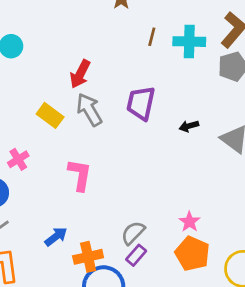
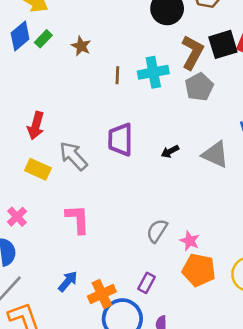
red arrow: (80, 74) -> (36, 126), moved
gray semicircle: (133, 233) -> (157, 231), moved

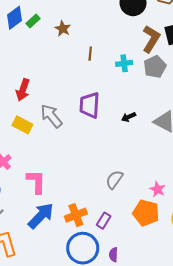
cyan cross: (153, 72) -> (124, 63), moved, size x0.7
pink L-shape: (78, 219) -> (36, 182), moved
pink star: (190, 241) -> (158, 189), moved
blue arrow: (68, 281) -> (41, 216), size x1.6
orange cross: (102, 294) -> (76, 215), moved

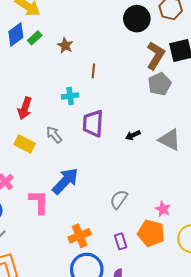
cyan cross: (124, 63) -> (70, 96), moved
gray arrow: (51, 116) -> (54, 135), size x0.7
blue arrow: (41, 216) -> (65, 181), moved
purple rectangle: (104, 221) -> (121, 241), moved, turned -49

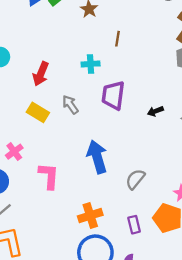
blue arrow: (65, 181) -> (97, 157), moved, turned -64

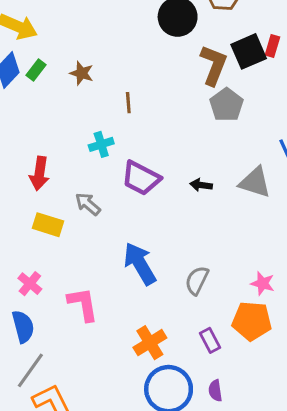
purple trapezoid: (113, 95) -> (141, 178), turned -56
black arrow: (155, 111) -> (201, 185), turned 42

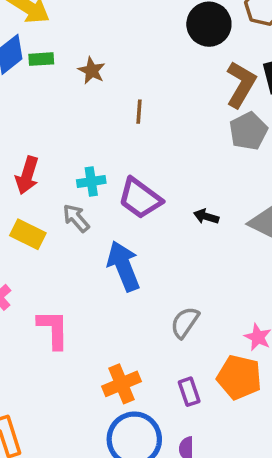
green rectangle: (36, 70) -> (41, 59), turned 40
cyan cross: (101, 144) -> (91, 182), moved
blue arrow: (140, 264) -> (124, 266), moved

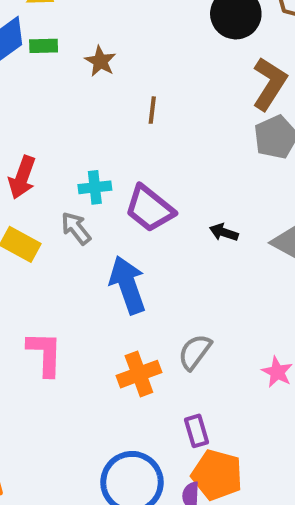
orange pentagon: (239, 377) -> (217, 475), moved
orange cross: (121, 384) -> (139, 374), moved

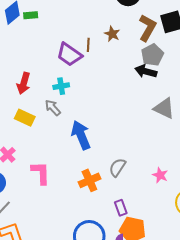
brown star: (100, 61) -> (112, 34), moved
purple trapezoid: (149, 209) -> (69, 54), moved
black arrow: (224, 232) -> (146, 71), moved, size x1.5

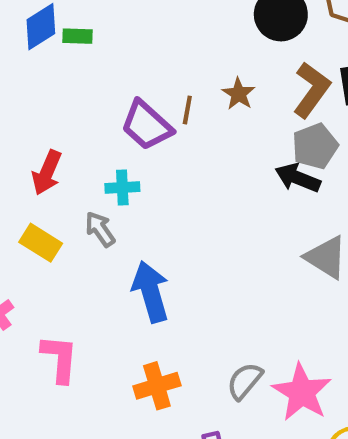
gray semicircle: (117, 167) -> (245, 381), moved
pink star: (160, 175) -> (302, 392), size x1.8

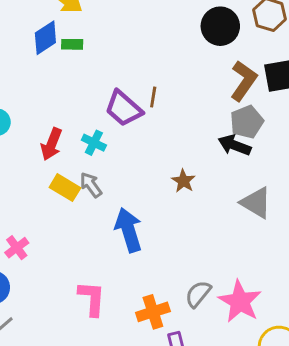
brown star: (239, 94) -> (183, 181), moved
cyan cross: (122, 187) -> (94, 143), moved, turned 30
yellow rectangle: (41, 243) -> (65, 188), moved
pink L-shape: (60, 359) -> (92, 298), moved
orange cross: (157, 386) -> (153, 312), moved

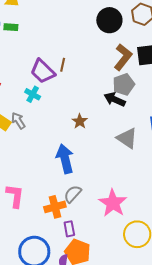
cyan cross: (94, 143) -> (33, 94), moved
blue arrow: (129, 230) -> (65, 159), moved
gray semicircle: (198, 294) -> (73, 194), moved

